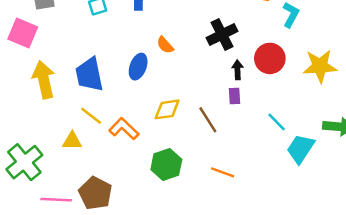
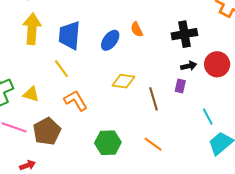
black arrow: (238, 70) -> (189, 66), turned 63
orange L-shape: (124, 129) -> (76, 101), moved
yellow triangle: (72, 141) -> (31, 94), moved
green hexagon: (166, 165) -> (108, 143), moved

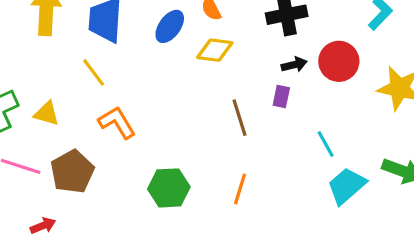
yellow diamond: (123, 81) -> (215, 50), moved
orange line: (153, 144) -> (240, 189), turned 72

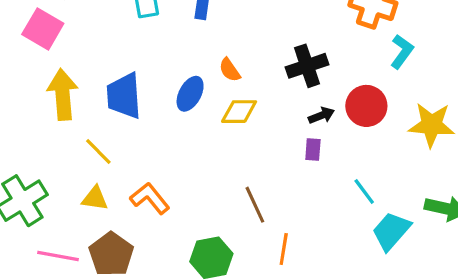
yellow line: (94, 72) -> (98, 151), moved
yellow triangle: (47, 114) -> (95, 198), moved
brown line: (240, 118) -> (255, 205), moved

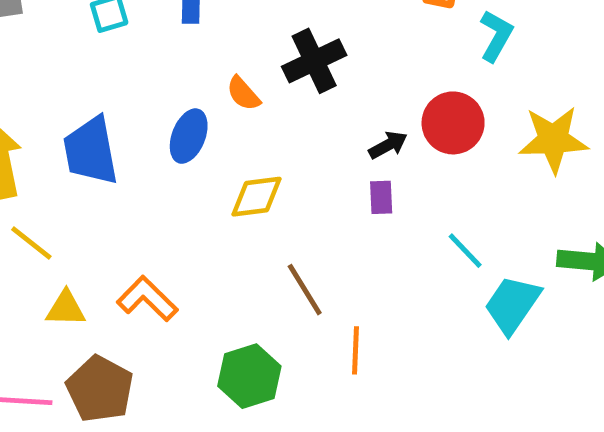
black cross: (307, 66) -> (314, 61), moved
yellow diamond: (239, 112) -> (256, 197), moved
yellow line: (98, 151) -> (31, 243), moved

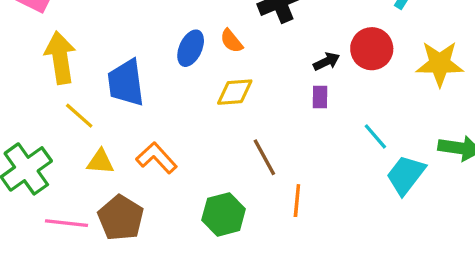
orange semicircle: (243, 94) -> (231, 41), moved
blue trapezoid: (91, 151) -> (126, 83), moved

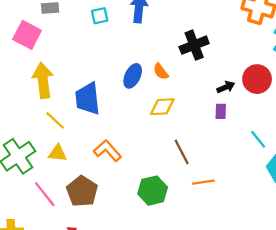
yellow triangle: (100, 162) -> (58, 153), moved
orange line: (297, 201) -> (203, 182), turned 75
pink line: (67, 223) -> (45, 194), turned 44

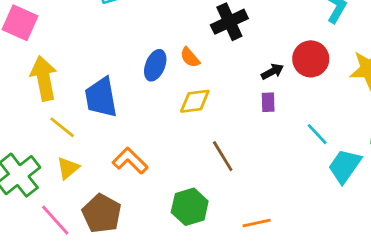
yellow triangle: (58, 153) -> (68, 168), turned -42
orange line: (203, 182) -> (257, 223), moved

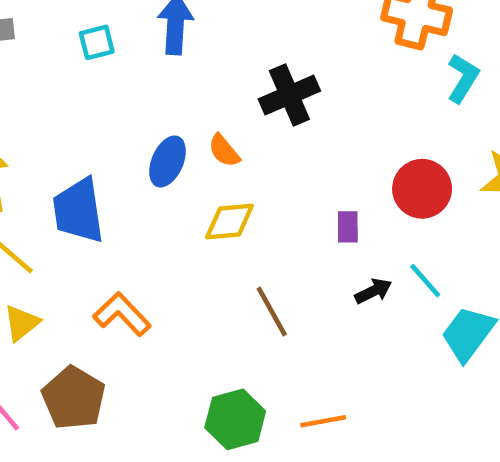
red circle: (311, 59) -> (422, 189), moved
black arrow: (272, 72) -> (373, 291), moved
green hexagon: (190, 207) -> (235, 419), moved

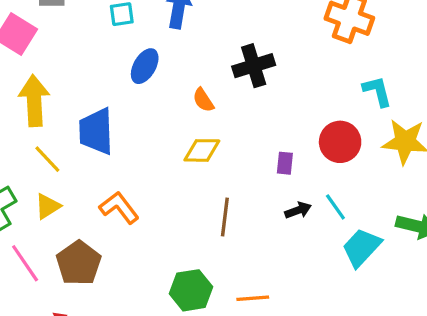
cyan L-shape: (463, 78) -> (377, 91), moved, turned -52
blue ellipse: (168, 161) -> (145, 66), moved
brown line: (272, 312) -> (225, 217), turned 30

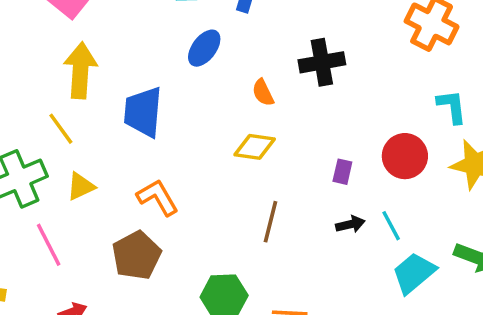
yellow line: (47, 159) -> (61, 129), moved
brown pentagon: (79, 263) -> (136, 255), moved

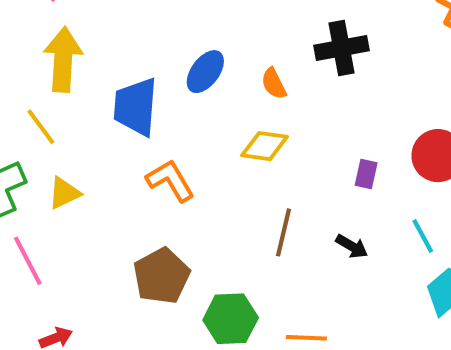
blue ellipse: (204, 48) -> (205, 72), moved
orange L-shape: (158, 197) -> (170, 181), moved
black arrow: (350, 224) -> (352, 246), moved, turned 44
brown pentagon: (136, 255) -> (162, 276), moved

